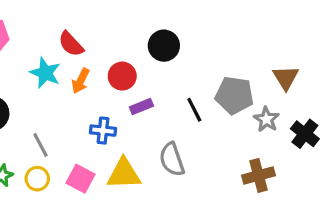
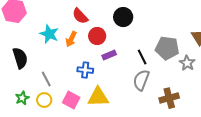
red semicircle: (71, 44) -> (80, 16), moved
gray semicircle: (172, 159) -> (141, 80), moved, turned 40
brown cross: (258, 175) -> (169, 98), moved

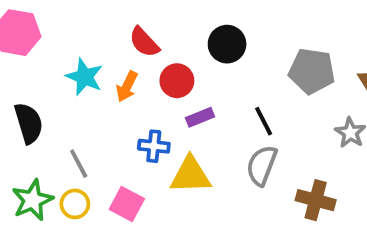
gray pentagon: (167, 48) -> (312, 71), moved
yellow triangle: (98, 97) -> (190, 175), moved
green star: (22, 98) -> (32, 200), size x1.5
brown cross: (169, 98) -> (316, 200), turned 30

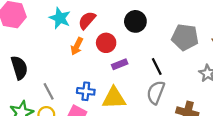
red semicircle: (144, 42) -> (87, 20), turned 84
cyan star: (84, 77) -> (60, 18), moved
blue cross: (154, 146) -> (86, 91), moved

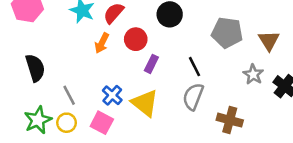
purple rectangle: (120, 64) -> (151, 64), turned -42
blue cross: (86, 91) -> (112, 95), turned 36
yellow triangle: (114, 98) -> (145, 103), turned 40

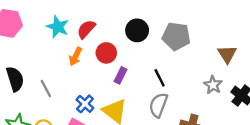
gray pentagon: (227, 33) -> (176, 36), moved
gray line: (69, 95) -> (46, 88), moved

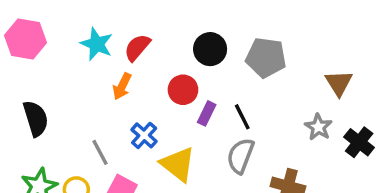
red circle: (106, 53) -> (183, 90), moved
purple rectangle: (120, 75) -> (207, 113), moved
gray line: (46, 88) -> (100, 152), moved
blue cross: (85, 104) -> (144, 135), moved

